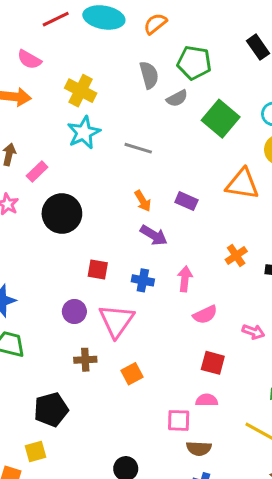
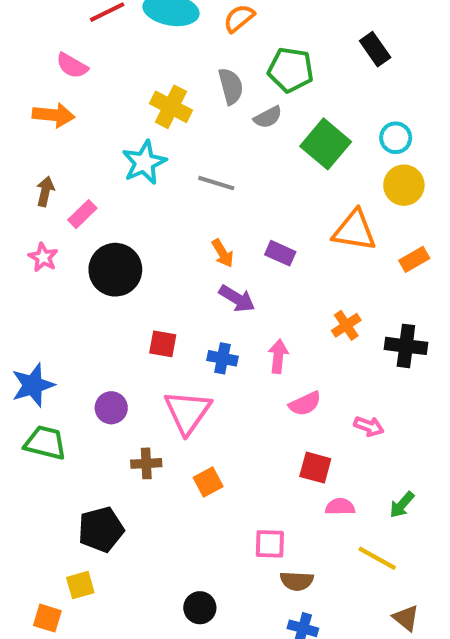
yellow cross: (81, 91) -> (171, 107), moved
purple circle: (74, 312) -> (111, 408), moved
pink semicircle: (207, 400) -> (340, 507), moved

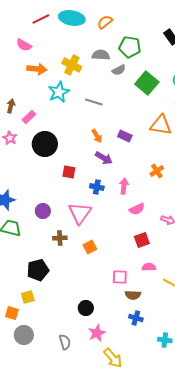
gray semicircle: (231, 86) -> (101, 55), turned -72
orange arrow: (53, 115) -> (37, 69), moved
red square: (163, 344) -> (69, 172), moved
red square: (315, 468) -> (142, 240), turned -35
pink semicircle: (340, 507) -> (149, 267), moved

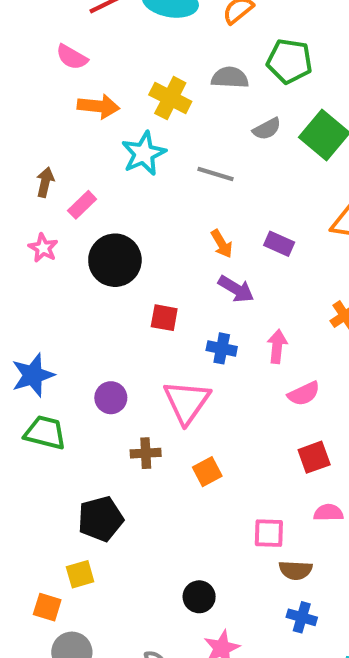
gray semicircle: (119, 70) -> (267, 129), moved

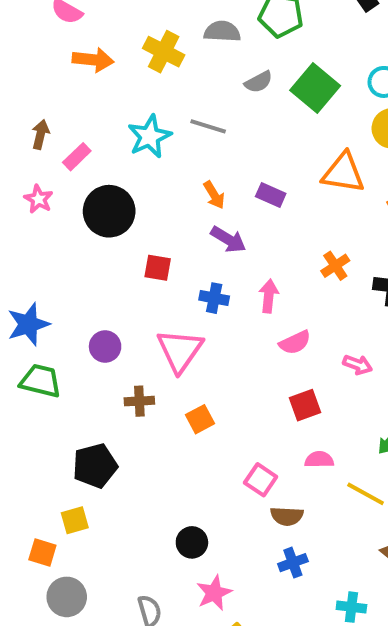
cyan star: (144, 153) -> (150, 136), moved
pink square: (269, 533) -> (261, 480), turned 32
blue cross: (302, 617) -> (293, 563), turned -36

